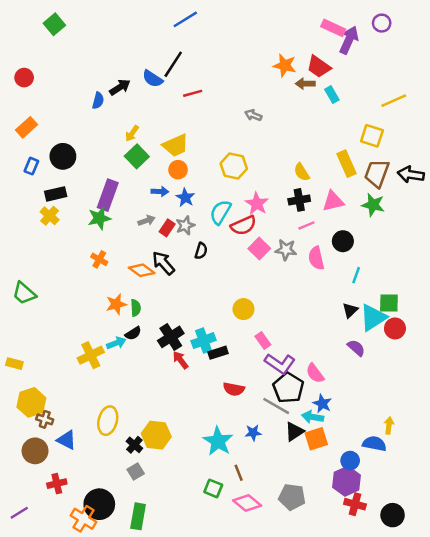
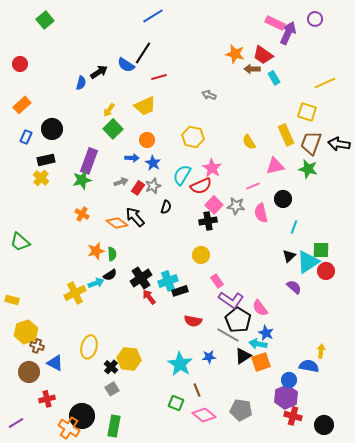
yellow trapezoid: (176, 145) -> (145, 106), moved
black cross: (299, 200) -> (208, 221), moved

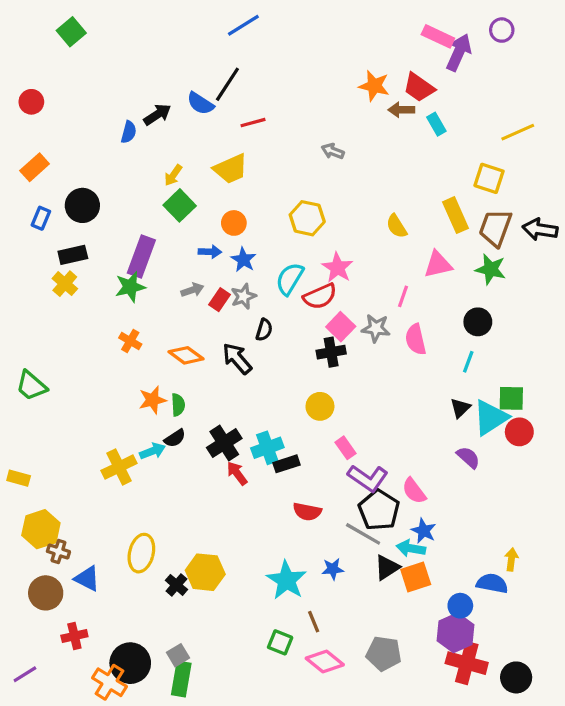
pink line: (253, 186) -> (403, 296), turned -48
black circle: (283, 199) -> (478, 322), moved
black arrow: (135, 217) -> (237, 359), moved
gray square: (112, 389) -> (178, 655), moved
red cross: (293, 416) -> (467, 663), size x1.4

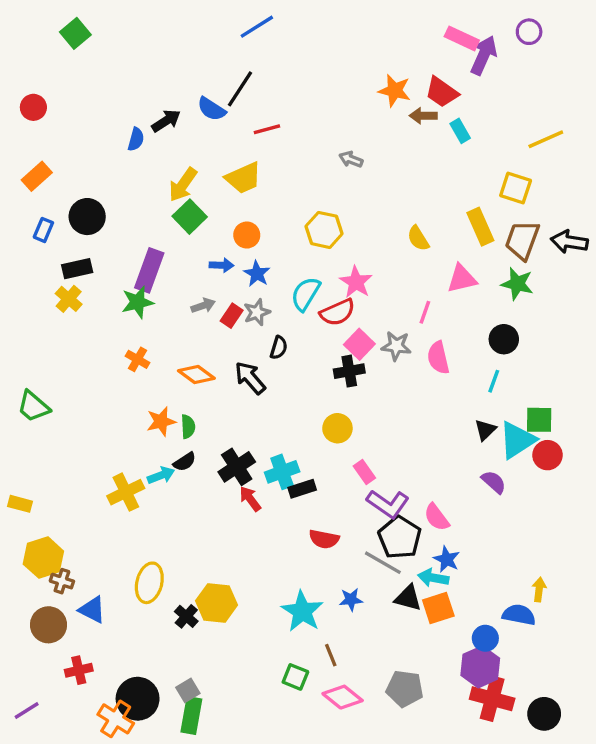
yellow arrow: (173, 175) -> (183, 185), size x1.5
black triangle: (387, 567) -> (408, 598), turned 48

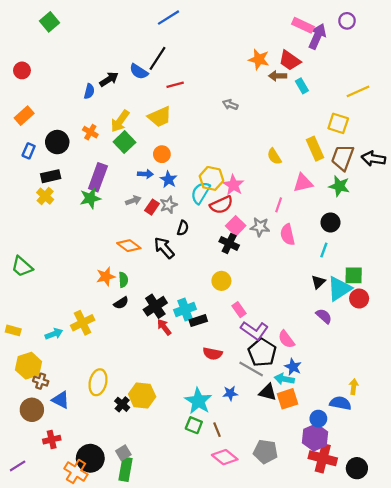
yellow hexagon: (324, 230) -> (211, 178), moved
orange cross: (138, 359) -> (90, 132), moved
black cross: (349, 371) -> (229, 243), turned 36
cyan arrow: (161, 475) -> (54, 334), moved
green square: (295, 677) -> (194, 425), moved

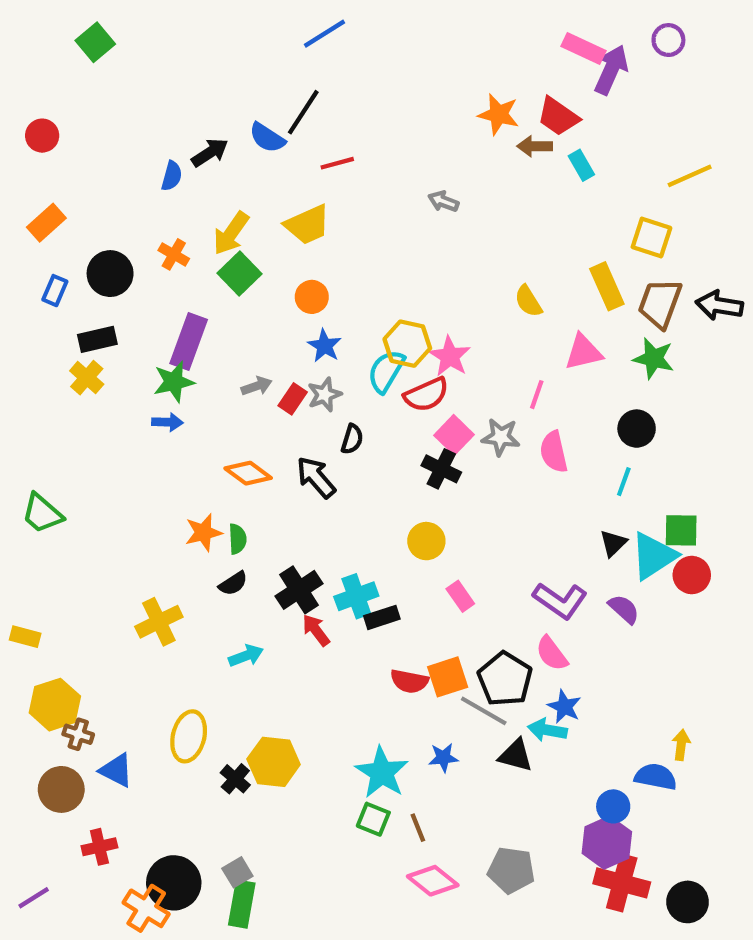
blue arrow: (145, 174) -> (167, 422), moved
purple L-shape: (254, 330) -> (560, 601), moved
cyan arrow: (54, 334) -> (246, 656), moved
orange square: (288, 399) -> (448, 677), moved

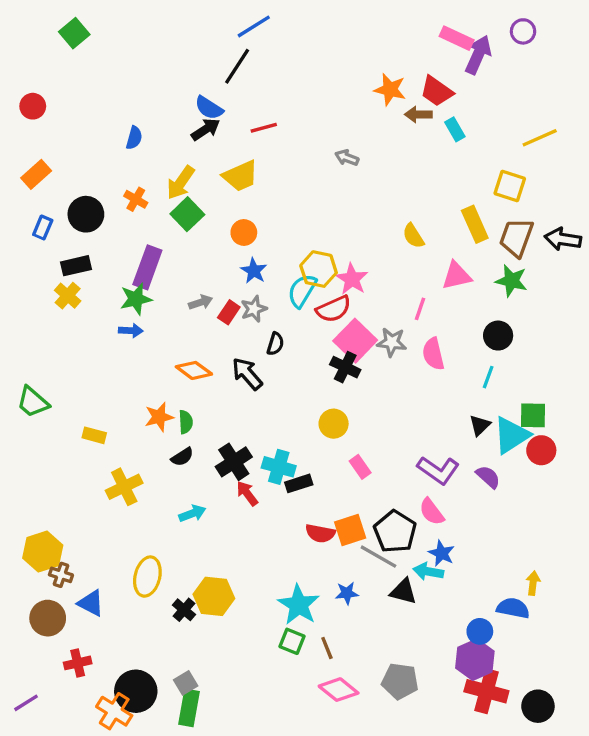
black line: (303, 112) -> (237, 66), moved
black arrow: (210, 153) -> (206, 129), moved
pink square: (454, 435) -> (355, 341), size x1.4
cyan cross: (356, 596) -> (279, 467), turned 36
yellow rectangle: (25, 637) -> (94, 435), moved

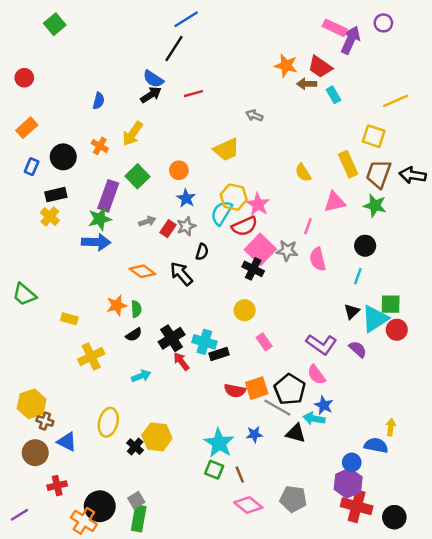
yellow trapezoid: (240, 176) -> (226, 150), moved
green square: (187, 214) -> (137, 176), moved
blue arrow: (131, 331) -> (96, 242), size x1.6

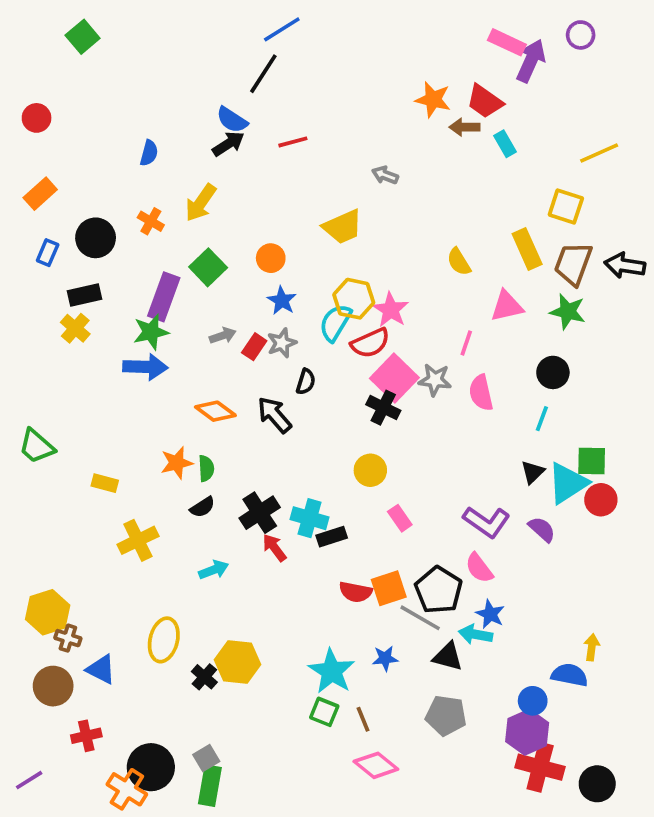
gray pentagon: (293, 499) -> (446, 716), moved

